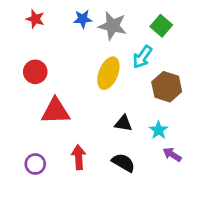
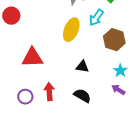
red circle: (35, 72) -> (11, 16), moved
cyan star: (159, 130) -> (120, 71), moved
purple circle: (35, 164) -> (25, 97), moved

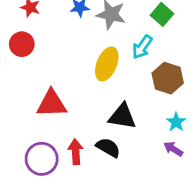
black triangle: (82, 67) -> (122, 116), size x1.5
black semicircle: (82, 96) -> (108, 148), moved
purple circle: (25, 97) -> (42, 159), size x1.5

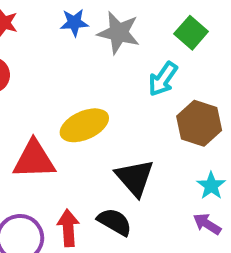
yellow ellipse: (107, 64) -> (84, 125), moved, turned 44
black triangle: (122, 116) -> (135, 178), turned 40

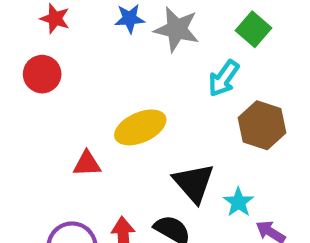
red triangle: (34, 160) -> (87, 164), size x0.6
cyan star: (211, 186) -> (239, 202), moved

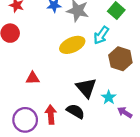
yellow ellipse: (140, 127) -> (72, 45), moved

